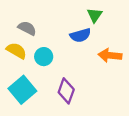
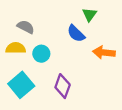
blue semicircle: (80, 35) -> (76, 34), turned 60
yellow semicircle: (16, 51) -> (16, 48), turned -30

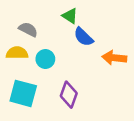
green triangle: (89, 15) -> (70, 16), moved, turned -32
cyan square: (21, 85) -> (23, 93), turned -35

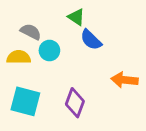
orange arrow: (114, 58) -> (124, 80), moved
cyan circle: (45, 59) -> (49, 50), moved

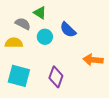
green triangle: (76, 17) -> (40, 13), moved
cyan circle: (49, 50) -> (45, 37), moved

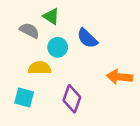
yellow semicircle: (14, 43) -> (40, 68), moved
cyan square: (19, 76) -> (24, 97), size x0.7

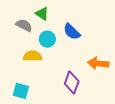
cyan square: (24, 97) -> (21, 91), moved
purple diamond: (72, 99) -> (72, 82), moved

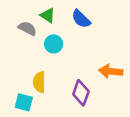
blue semicircle: (72, 32) -> (81, 19), moved
yellow semicircle: (33, 56) -> (39, 82), moved, turned -90

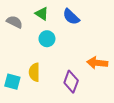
gray semicircle: (27, 28) -> (14, 22), moved
cyan square: (24, 102) -> (12, 82), moved

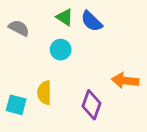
green triangle: (42, 14) -> (65, 17), moved

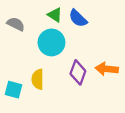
cyan circle: (61, 50) -> (51, 42), size x1.5
purple diamond: (92, 105) -> (78, 72), moved

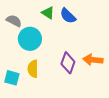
cyan circle: (51, 42) -> (30, 39), moved

